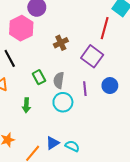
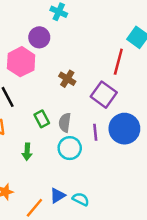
brown cross: (61, 43) -> (67, 79), turned -32
blue circle: (110, 86) -> (124, 129), size x1.6

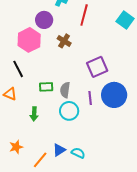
red line: (118, 62) -> (84, 15), moved
brown cross: (67, 79) -> (64, 41), moved
purple square: (104, 95) -> (97, 67), turned 30
green rectangle: (42, 119) -> (46, 87), turned -64

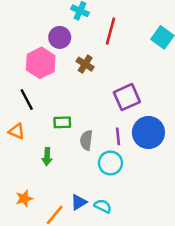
gray semicircle: (65, 90) -> (86, 140), moved
cyan circle: (69, 111) -> (110, 163), moved

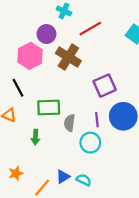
red line: (110, 31) -> (90, 29), turned 45
brown cross: (85, 64) -> (68, 57), size x1.6
green rectangle: (62, 122) -> (49, 108), size x1.5

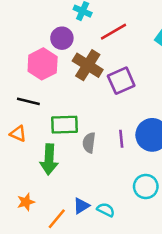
purple square: (105, 86) -> (121, 81), moved
black line: (18, 88) -> (28, 101), turned -48
green arrow: (35, 137) -> (49, 159), size x1.6
cyan circle: (90, 143) -> (146, 186), moved

